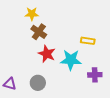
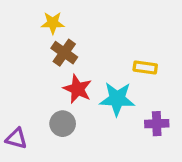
gray circle: (38, 83) -> (63, 124), moved

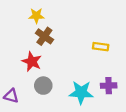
red star: (77, 89) -> (32, 62), moved
cyan star: (117, 99) -> (81, 92), moved

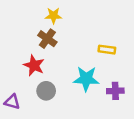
yellow star: (36, 16) -> (53, 16), moved
cyan star: (81, 92) -> (86, 79), moved

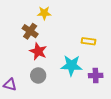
brown cross: (47, 39) -> (30, 31), moved
red star: (34, 65) -> (38, 51), moved

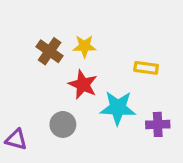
yellow star: (44, 13) -> (85, 46), moved
red star: (38, 51) -> (83, 85), moved

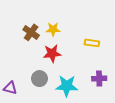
red star: (83, 85) -> (52, 53), turned -30
cyan star: (118, 108) -> (67, 86), moved

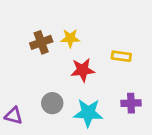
brown cross: (31, 32) -> (41, 42), turned 35
red star: (52, 53) -> (83, 70), moved

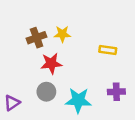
red star: (83, 70) -> (51, 63), moved
purple triangle: (14, 116) -> (12, 103), turned -49

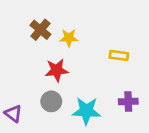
brown cross: (37, 38) -> (40, 30), moved, turned -30
purple triangle: (12, 103) -> (13, 114), turned -49

